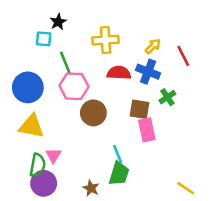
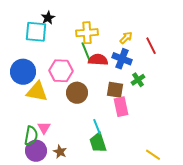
cyan square: (44, 39) -> (36, 32), size x1.6
green line: (65, 63) -> (86, 52), moved
yellow triangle: (31, 126) -> (37, 92), moved
green trapezoid: (119, 174) -> (98, 143), turned 145
brown star: (91, 188) -> (60, 152), moved

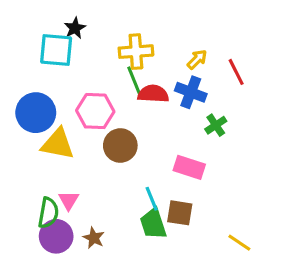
brown square: (115, 90) -> (180, 213), moved
pink rectangle: (121, 107) -> (189, 167), turned -60

